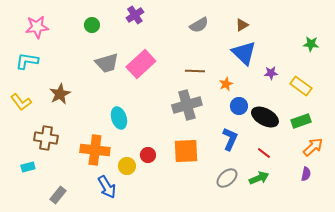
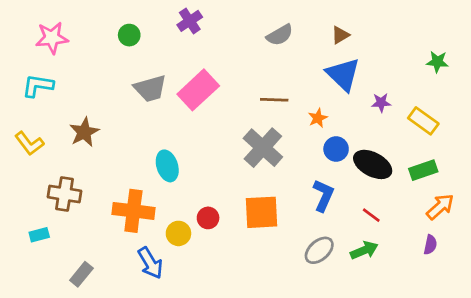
gray cross: (187, 105) -> (263, 148), turned -32

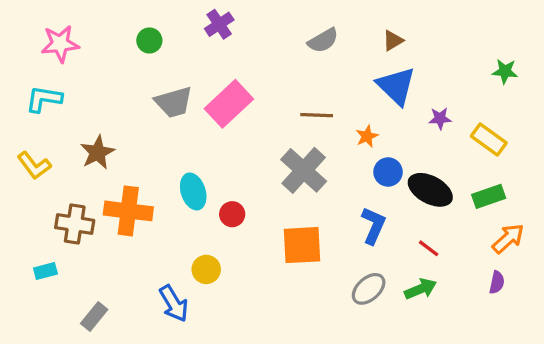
orange cross: (133, 211) -> (128, 211), moved
red circle: (208, 218) -> (232, 214), moved

